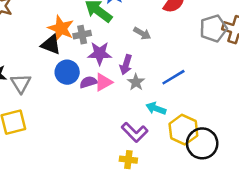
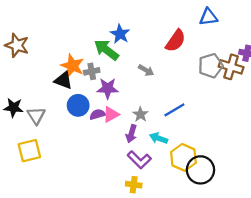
purple arrow: (126, 65) -> (131, 134), moved

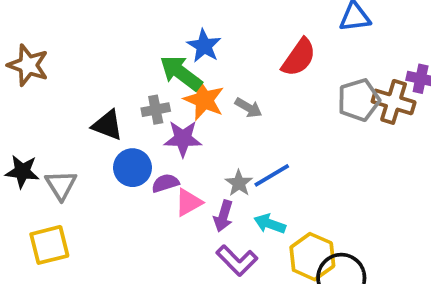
orange star: (72, 66) -> (204, 100), moved
blue line: (174, 110) -> (272, 175), moved
pink triangle: (111, 114) -> (189, 202), moved

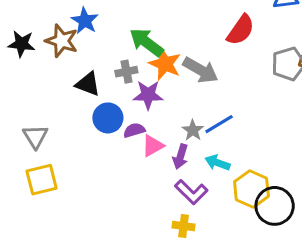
blue star: (204, 46) -> (85, 21), moved
brown star: (28, 65) -> (62, 41), moved
gray arrow: (249, 108) -> (201, 70), size x1.6
black star: (22, 172) -> (21, 44), moved
gray triangle: (61, 185) -> (35, 136), moved

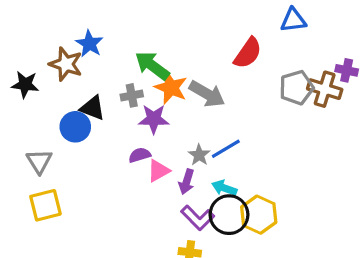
black star: (21, 44) -> (25, 84), moved
blue circle: (108, 118) -> (75, 127), moved
black circle: (275, 206) -> (229, 215), moved

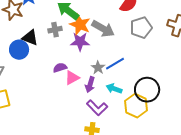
gray pentagon: (296, 88) -> (141, 28), moved
purple star: (154, 119) -> (80, 42), moved
black circle: (229, 215) -> (147, 90), moved

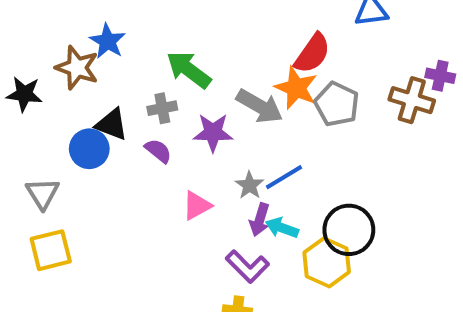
orange star: (80, 25) -> (296, 88), moved
gray pentagon: (141, 28) -> (337, 104), turned -30
purple semicircle: (60, 68) -> (158, 151), moved, turned 56
purple arrow: (90, 85) -> (260, 220), moved

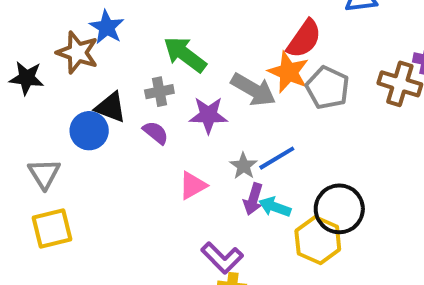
purple L-shape: (247, 266) -> (222, 258), moved

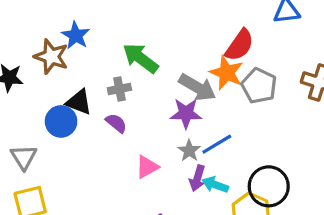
purple star: (208, 115) -> (186, 113), moved

